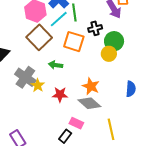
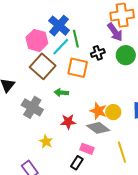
green circle: (114, 41) -> (126, 55), moved
yellow circle: (109, 54) -> (113, 112), moved
yellow star: (38, 85) -> (46, 141), moved

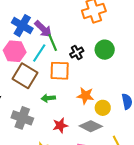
blue cross: (59, 26) -> (22, 26), moved
purple arrow: (115, 32) -> (43, 29), moved
orange star: (98, 111) -> (85, 96), moved

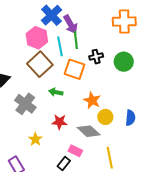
cyan line: (39, 53) -> (60, 46), turned -60

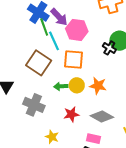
pink hexagon: (37, 38) -> (77, 30), moved
green line: (76, 40) -> (44, 27), moved
black cross: (96, 57) -> (109, 48), moved, turned -32
yellow circle: (105, 117) -> (77, 85), moved

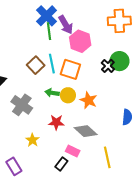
cyan line: (54, 41) -> (52, 64), moved
brown square: (39, 63) -> (36, 65), size x0.7

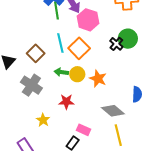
brown square: (36, 65) -> (36, 53), moved
orange square: (70, 69) -> (79, 48), turned 30
gray diamond: (86, 131) -> (113, 111), moved

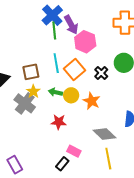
black cross: (116, 44) -> (101, 73), moved
brown square: (36, 53) -> (31, 72), turned 30
yellow star: (43, 120) -> (33, 91), moved

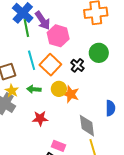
yellow circle: (71, 95) -> (59, 89), moved
gray diamond: (104, 134) -> (87, 126), turned 45

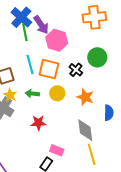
orange square: (50, 65) -> (49, 69), turned -30
orange star: (71, 94) -> (85, 97), moved

